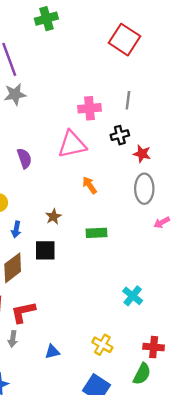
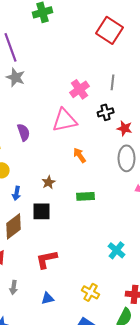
gray star: (15, 94) -> (16, 77), turned 30
pink cross: (90, 108) -> (80, 89), turned -30
red L-shape: (23, 312) -> (47, 259), moved

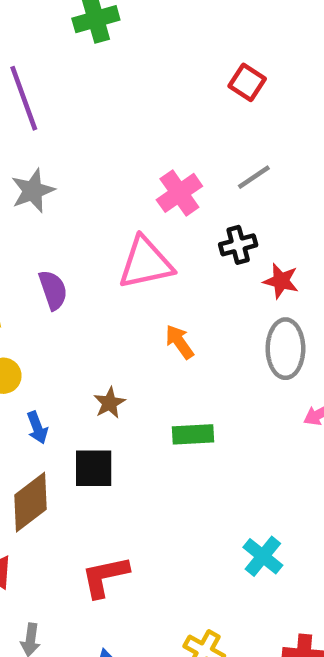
red square: (110, 30) -> (247, 82), moved, size x0.6
gray star: (16, 77) -> (33, 191), moved, turned 30
gray line: (113, 82) -> (254, 177), turned 49
blue arrow: (17, 193) -> (37, 428), turned -32

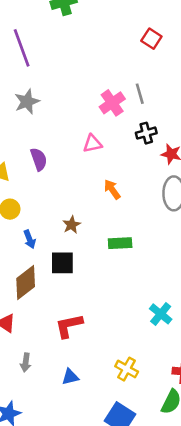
gray line: (254, 177) -> (140, 94), moved, turned -72
pink triangle: (146, 263) -> (92, 144), size x0.6

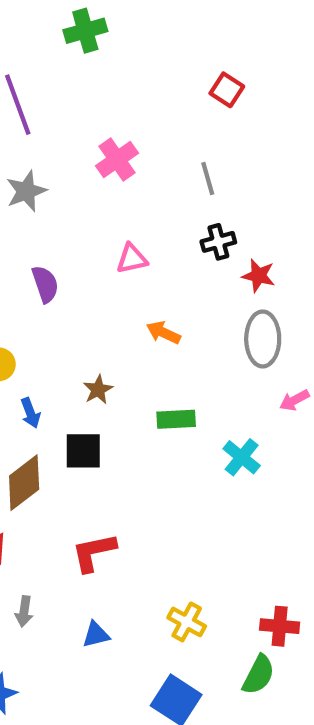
pink cross: (112, 103) -> (117, 159), moved
orange arrow: (112, 189) -> (163, 333), turned -30
cyan cross: (161, 314) -> (242, 457), moved

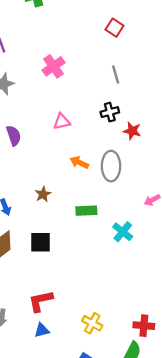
gray line: (208, 178) -> (116, 75), moved
gray ellipse: (263, 339) -> (111, 166), moved
black square: (83, 451) -> (41, 242), moved
red L-shape: (94, 552) -> (41, 301), moved

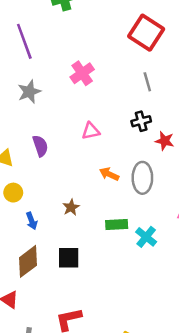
red square: (115, 28) -> (146, 33), size x1.8
cyan cross: (123, 232) -> (146, 237), moved

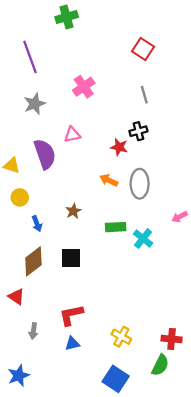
red square: (146, 33) -> (143, 49), size x0.7
pink triangle: (91, 131) -> (72, 135), moved
red star: (165, 141) -> (119, 147), moved
purple semicircle: (40, 146) -> (45, 154), size x1.5

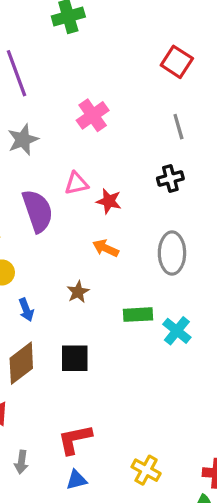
red star: (119, 147) -> (109, 201), moved
orange arrow: (109, 180) -> (106, 248), moved

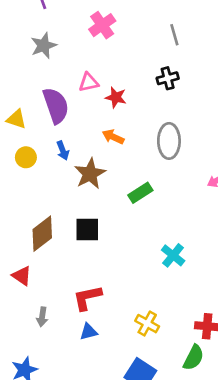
brown star: (78, 292) -> (90, 174), size x1.6
blue arrow: (26, 310) -> (63, 150), moved
green rectangle: (138, 315) -> (140, 193), turned -30
cyan cross: (177, 331) -> (173, 255), moved

